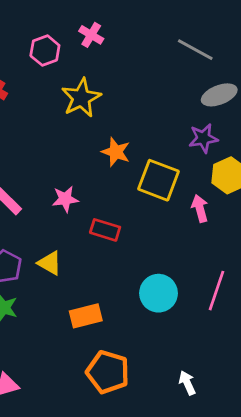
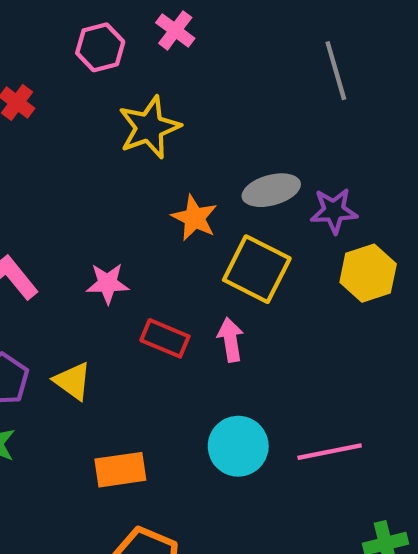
gray line: (195, 50) -> (336, 71), turned 39
gray ellipse: (219, 95) -> (271, 190), moved
pink arrow: (200, 208) -> (231, 340), moved
pink line: (217, 291) -> (330, 452), turned 54

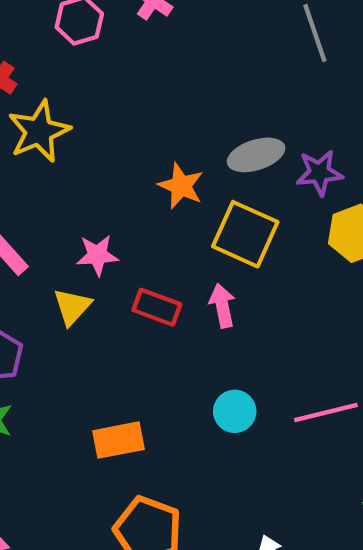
yellow star: (149, 127) -> (39, 131), moved
yellow triangle: (73, 381) -> (72, 307), moved, turned 39
cyan circle: (238, 446) -> (235, 411), size x0.7

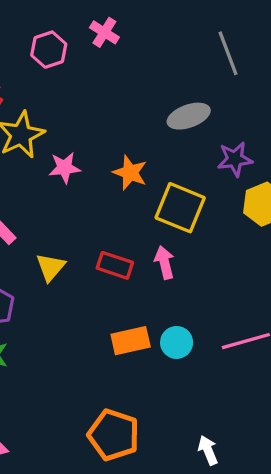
gray ellipse: (256, 155) -> (189, 116), moved
pink star: (97, 255) -> (65, 168), moved
orange rectangle: (119, 440) -> (131, 341), moved

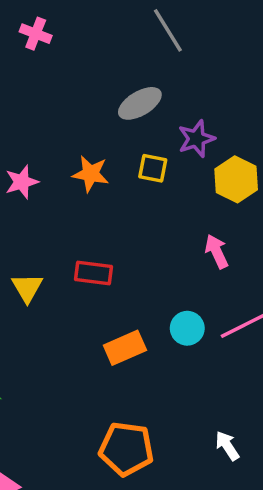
yellow square: (180, 208) -> (153, 168), moved, size x0.6
pink arrow: (164, 262) -> (217, 251), moved
cyan circle: (177, 342) -> (187, 328), moved

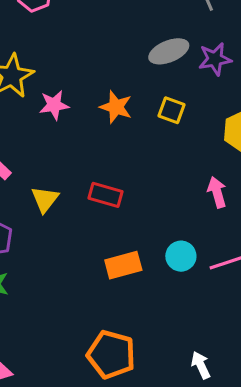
purple star: (196, 139) -> (215, 59), moved

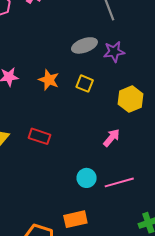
pink arrow: (217, 192) -> (112, 138), turned 54
orange rectangle: (123, 265) -> (75, 219), moved

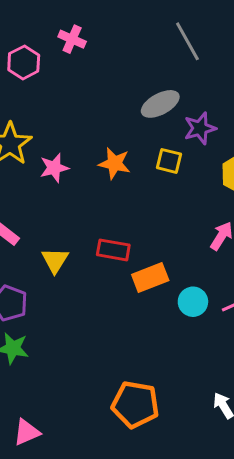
purple star: (114, 52) -> (200, 128), moved
orange rectangle: (75, 219) -> (150, 278), moved

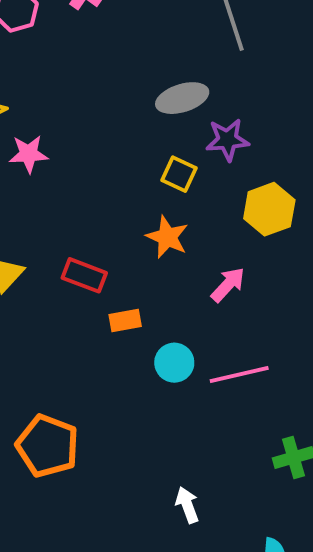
orange star: (115, 163) -> (167, 237), moved
orange rectangle: (150, 278) -> (125, 320), size x0.7
orange pentagon: (135, 405) -> (48, 446), moved

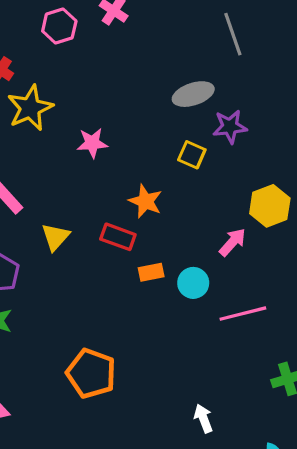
pink star: (29, 154) -> (92, 143), moved
yellow hexagon: (269, 209) -> (270, 206), moved
orange star: (167, 237) -> (146, 201), moved
cyan circle: (174, 363) -> (193, 283), moved

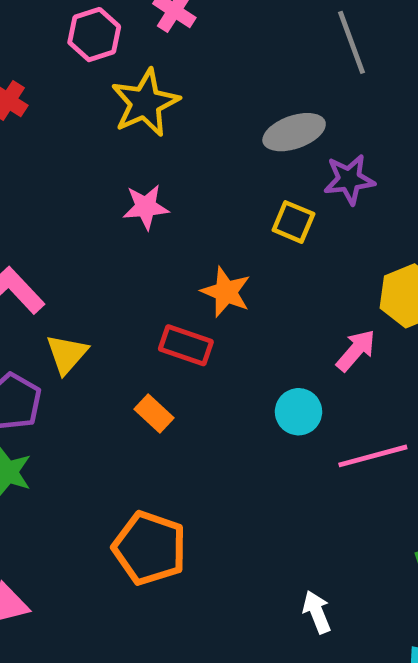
yellow star: (30, 108) -> (145, 103), moved
yellow triangle: (55, 237) -> (67, 354), moved
orange rectangle: (151, 272) -> (154, 414), moved, turned 55

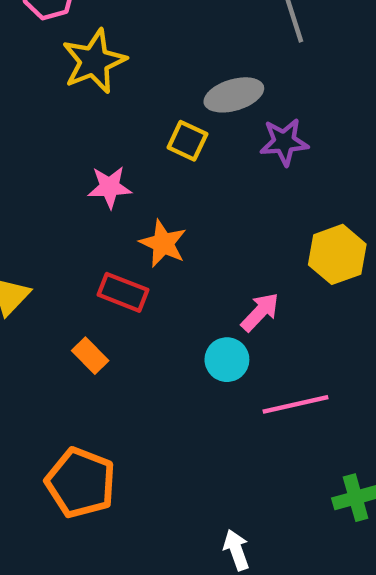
pink star: (146, 207) -> (110, 187), moved
yellow square: (293, 222) -> (187, 141), moved
pink arrow: (356, 350) -> (260, 312), moved

